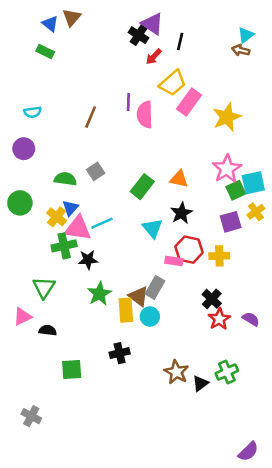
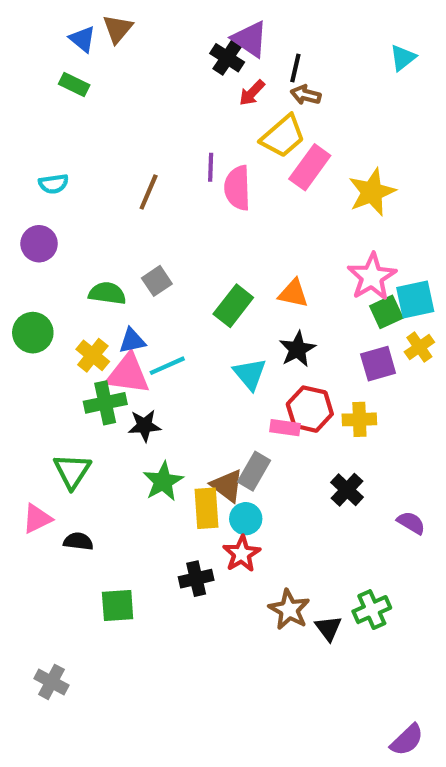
brown arrow: (241, 50) -> (306, 95), moved
blue triangle: (70, 208) -> (132, 341), moved, turned 36
red star: (219, 319) -> (242, 554), moved
black triangle: (200, 383) -> (328, 628), turned -30

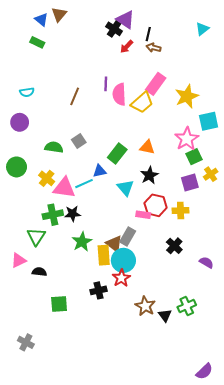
yellow trapezoid: (283, 136) -> (142, 103), moved
cyan square: (415, 300) -> (209, 121), moved
blue triangle: (132, 341) -> (100, 171), moved
green cross: (105, 403) -> (53, 215), moved
cyan circle: (246, 519) -> (123, 260), size x1.5

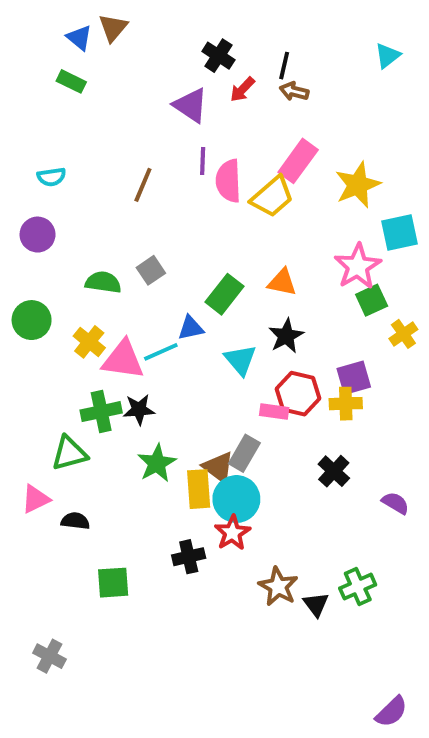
purple triangle: (125, 20) -> (191, 105), moved
purple square: (190, 183) -> (354, 378), moved
green triangle: (36, 236) -> (69, 453), turned 42

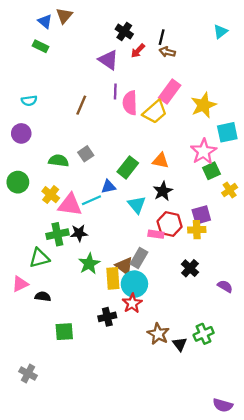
purple semicircle: (391, 712) -> (223, 405), turned 60

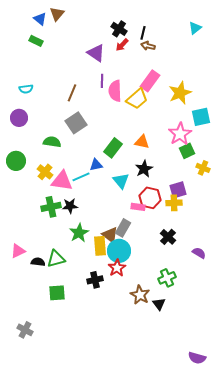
black cross: (124, 32) -> (119, 29), moved
gray square: (86, 154) -> (76, 123), moved, size x1.5
yellow cross: (230, 190) -> (203, 168), turned -32
green triangle: (39, 258) -> (56, 259), moved
green cross: (204, 334) -> (167, 278), moved

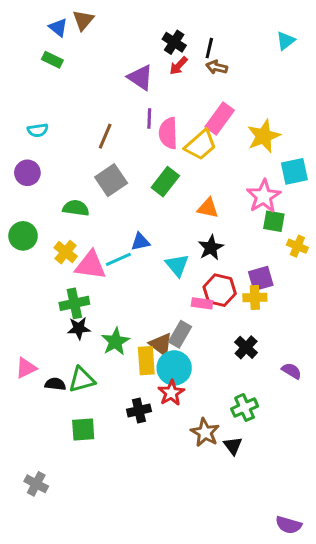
green rectangle: (113, 148) -> (165, 182), moved
green square: (187, 151) -> (274, 221), turned 35
black star: (70, 206) -> (79, 328), moved

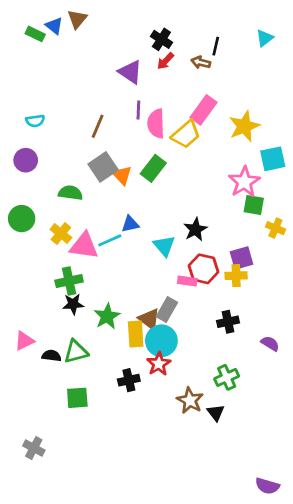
black line: (209, 48) -> (216, 46), moved
green rectangle: (52, 60) -> (35, 34), moved
orange triangle: (208, 208) -> (122, 175), moved, turned 35
black cross: (246, 347) -> (228, 322), turned 35

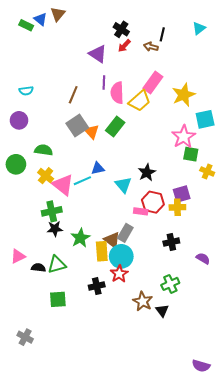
green semicircle: (70, 193) -> (44, 150), moved
pink triangle: (84, 246) -> (63, 185), turned 30

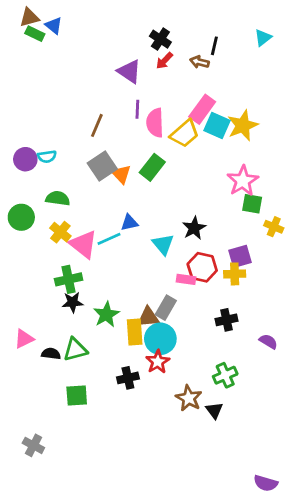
brown triangle: (58, 14) -> (29, 17), moved, turned 35
cyan semicircle: (26, 91) -> (47, 157), moved
cyan square: (205, 119) -> (217, 125), moved, turned 36
brown triangle: (112, 240) -> (148, 317), turned -42

